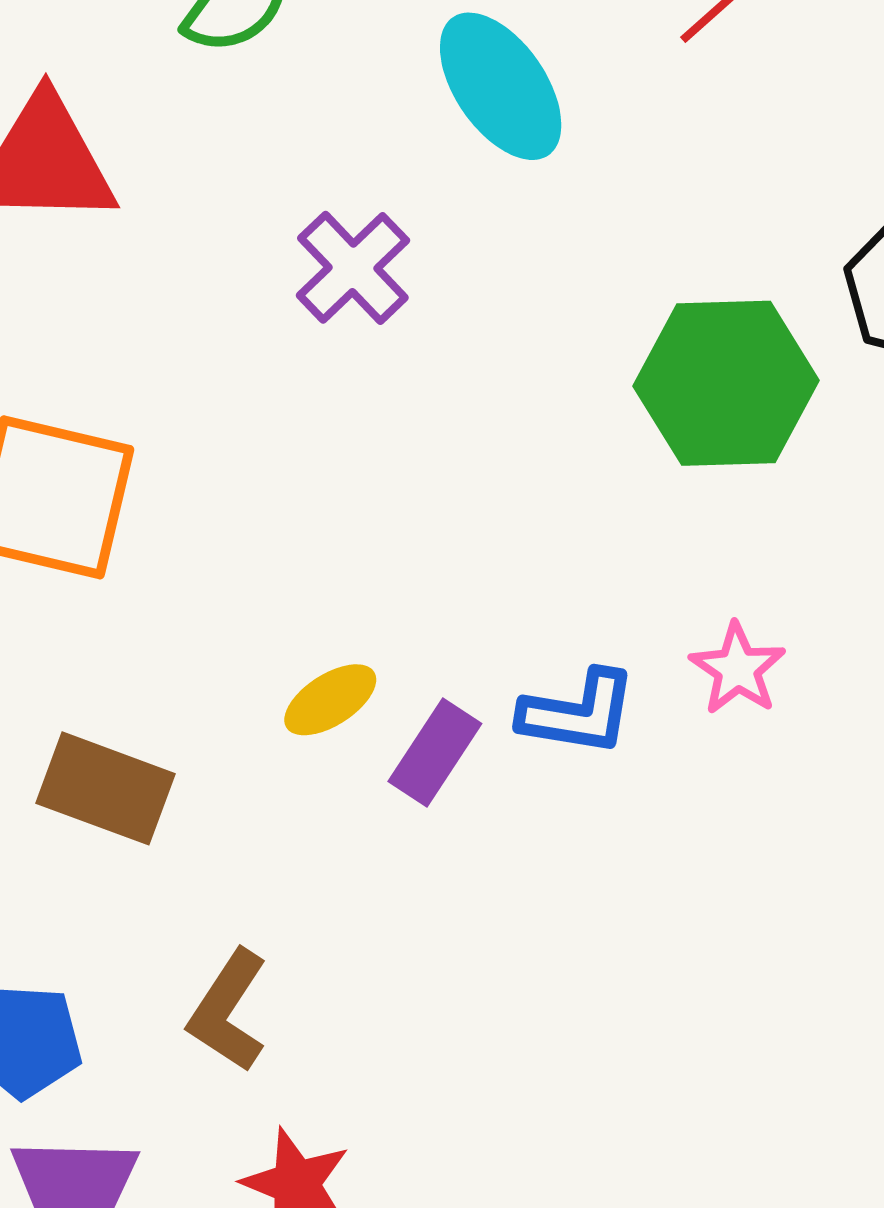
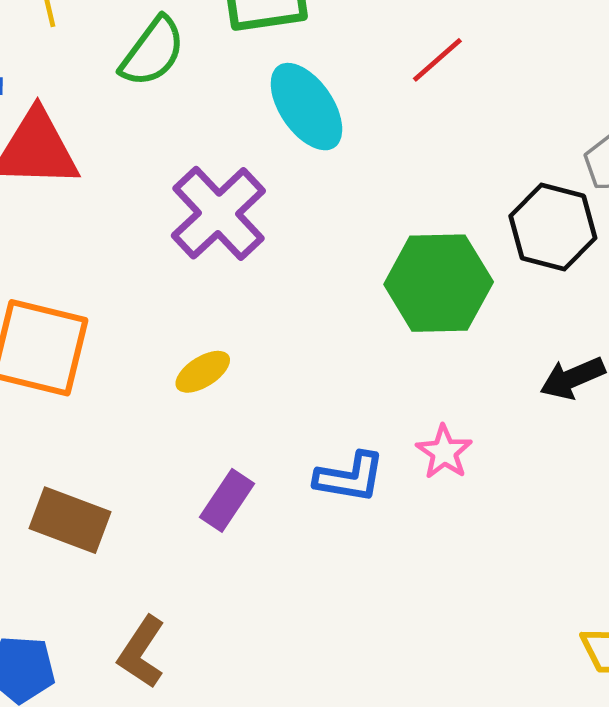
purple cross: (353, 268) -> (218, 213), size x1.4
yellow ellipse: (330, 700) -> (203, 372), moved
purple rectangle: (435, 752) -> (227, 500), moved

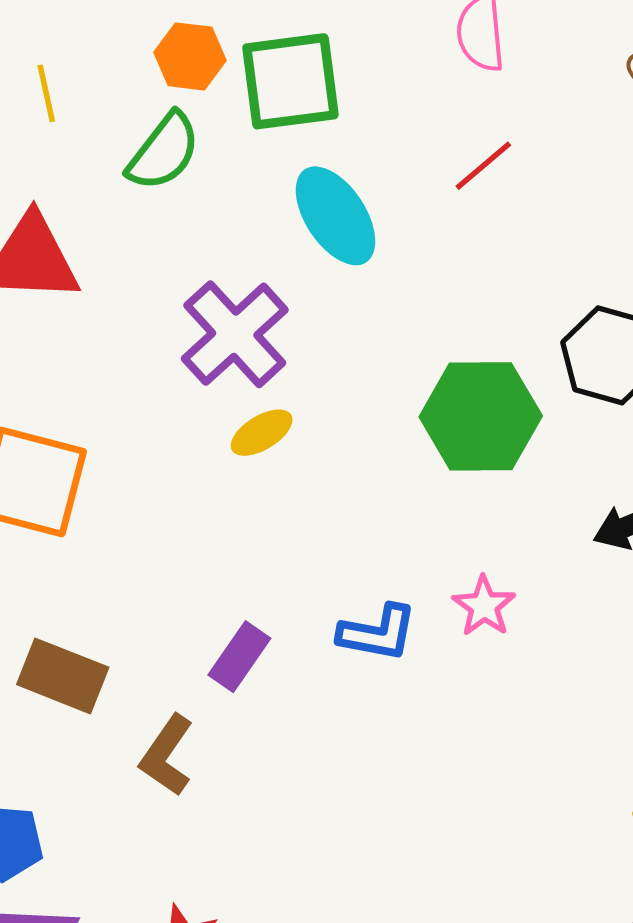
yellow ellipse: (203, 372) -> (262, 433), moved
brown L-shape: (142, 652) -> (167, 755), moved

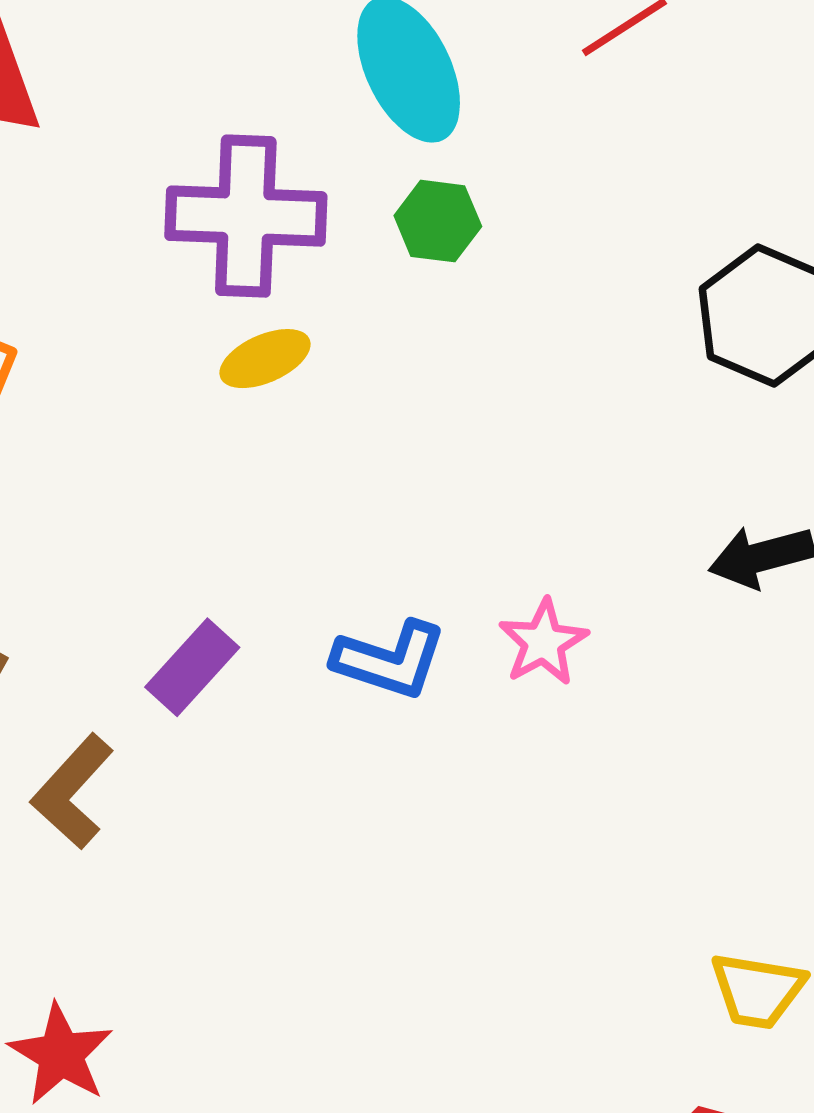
purple cross: (235, 334) -> (246, 216), turned 37
green hexagon: (481, 416) -> (438, 221), moved, size x0.5

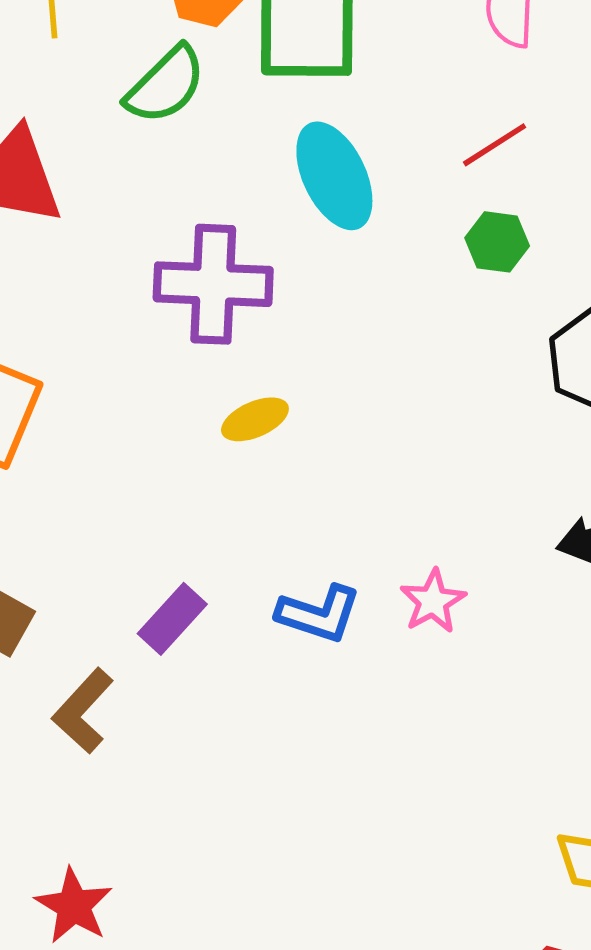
green hexagon: (438, 221) -> (497, 242), moved
yellow ellipse: (265, 359) -> (255, 419), moved

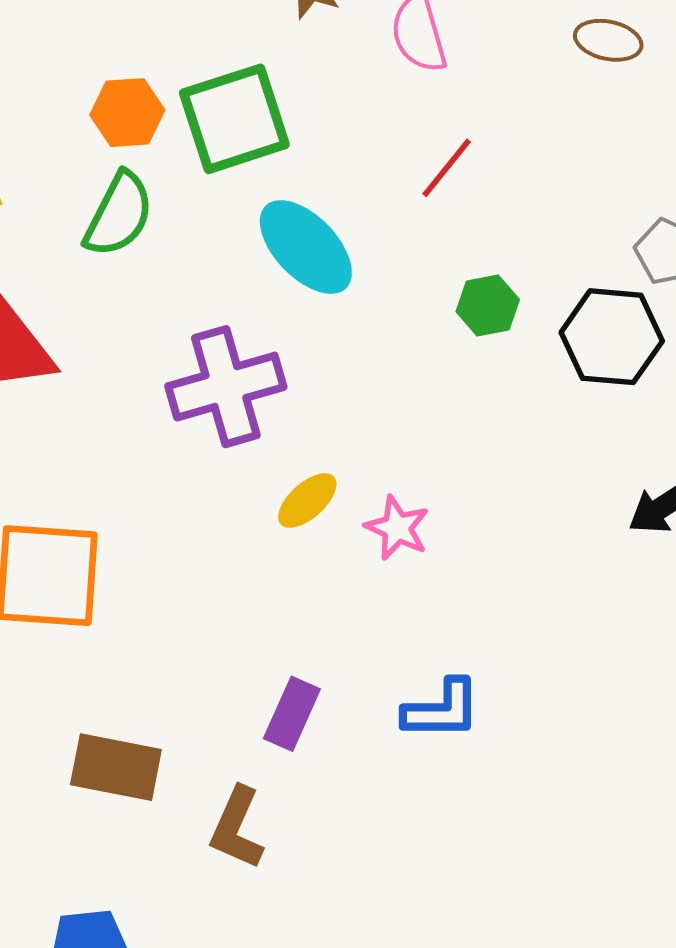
green hexagon: (497, 242) -> (488, 306), moved
pink star: (433, 601) -> (397, 528), moved
blue L-shape: (319, 614) -> (442, 710), moved

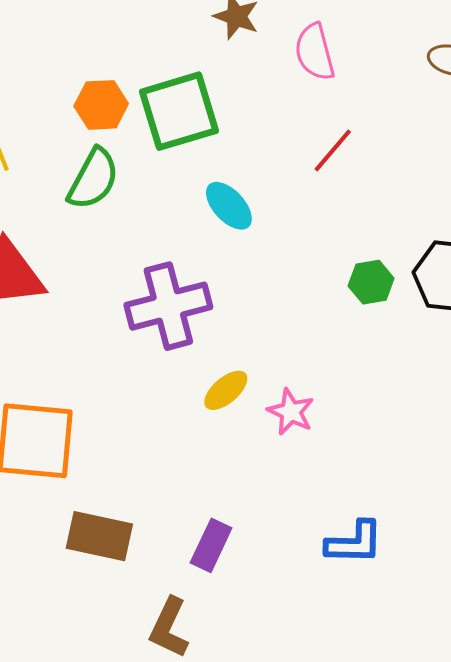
cyan ellipse: (306, 247) -> (229, 206), size x0.7
green hexagon: (488, 306) -> (371, 282), moved
blue L-shape: (442, 710) -> (354, 543), moved
brown rectangle: (116, 767) -> (99, 536), moved

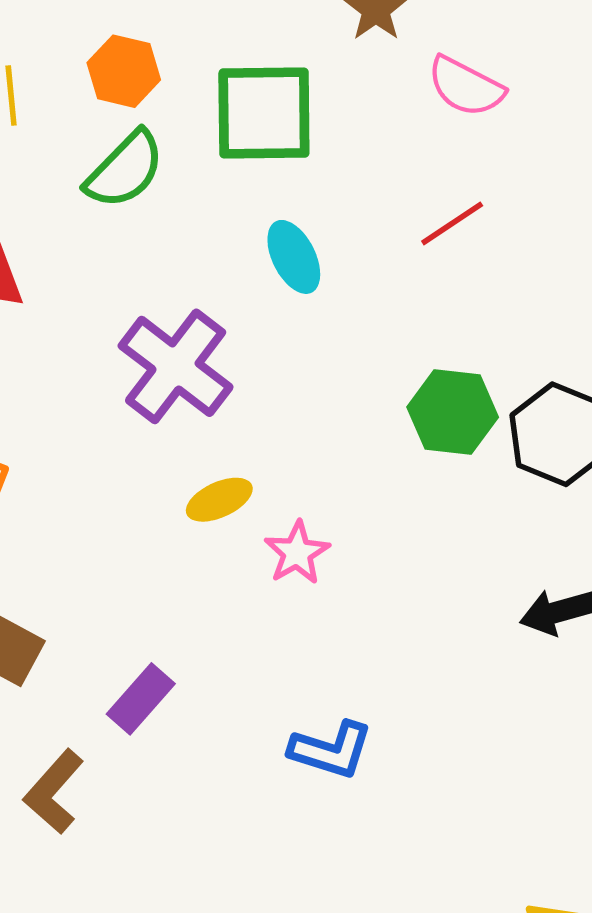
pink semicircle: (315, 52) -> (466, 87), turned -64
orange hexagon: (101, 105) -> (124, 71), moved
green hexagon: (371, 282) -> (453, 412), size x1.4
purple cross: (168, 306) -> (176, 366), turned 36

